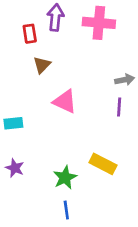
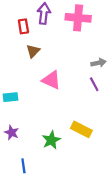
purple line: (119, 107) -> (94, 84), turned -32
blue line: (66, 210) -> (23, 166), moved

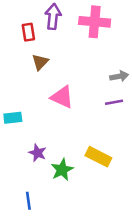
purple line: (94, 84) -> (114, 102), turned -72
purple star: (12, 133) -> (37, 153), moved

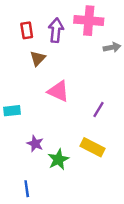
purple arrow: (53, 17) -> (56, 30), moved
gray arrow: (119, 76) -> (112, 47), moved
purple line: (114, 102) -> (99, 109), moved, turned -49

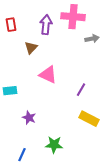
red rectangle: (27, 30) -> (11, 25), moved
yellow rectangle: (92, 147) -> (89, 119), moved
green star: (58, 159) -> (54, 145), moved, turned 30
blue line: (27, 189) -> (22, 155), turned 32

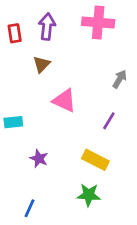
purple arrow: (46, 25) -> (47, 27), moved
gray arrow: (92, 39) -> (120, 79), moved, turned -48
yellow rectangle: (89, 119) -> (95, 160), moved
green star: (54, 145) -> (89, 195), moved

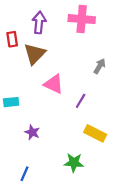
red rectangle: (15, 33) -> (12, 39), moved
brown triangle: (42, 64) -> (35, 54), size x1.5
purple line: (109, 121) -> (81, 101), moved
yellow rectangle: (95, 160) -> (95, 133), moved

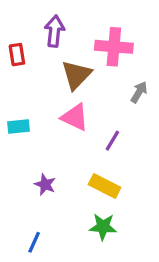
pink cross: (82, 19) -> (114, 47), moved
brown triangle: (35, 54) -> (76, 75), moved
cyan rectangle: (11, 102) -> (18, 127), moved
yellow rectangle: (95, 133) -> (105, 186), moved

